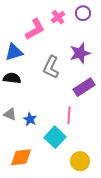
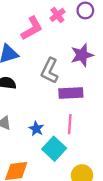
purple rectangle: (84, 87) -> (71, 93), moved, turned 30
blue star: (30, 119) -> (36, 129), moved

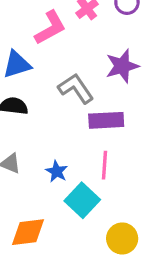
gray L-shape: (50, 71) -> (76, 88), turned 120

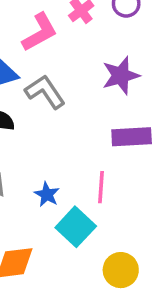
gray L-shape: (76, 88) -> (45, 92), moved
purple rectangle: (106, 120) -> (132, 137), moved

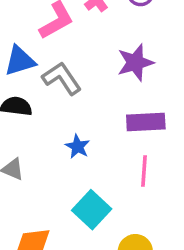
pink line: (101, 187) -> (144, 171), moved
blue star: (47, 194) -> (78, 147), moved

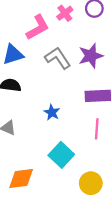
gray L-shape: (62, 78) -> (58, 58), moved

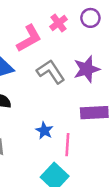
pink line: (97, 129) -> (67, 145), moved

